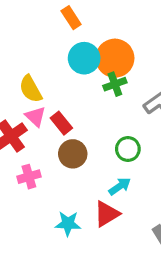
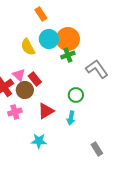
yellow semicircle: (31, 89) -> (28, 47), moved
brown circle: (73, 154) -> (25, 90), moved
cyan arrow: (120, 186) -> (71, 118), turned 136
red triangle: (107, 214) -> (46, 111), moved

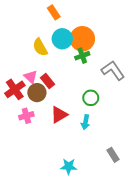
cyan star: (39, 141) -> (69, 166), moved

